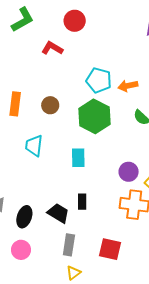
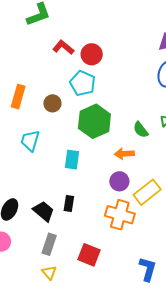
red circle: (75, 21) -> (92, 54), moved
cyan pentagon: (99, 80) -> (83, 83), moved
orange arrow: (128, 86) -> (124, 154), moved
yellow triangle: (73, 273) -> (49, 273), turned -42

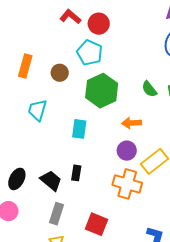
green semicircle: (141, 130) -> (149, 89), moved

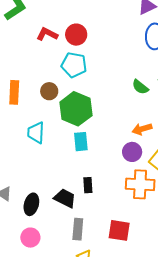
green hexagon: (102, 91) -> (76, 109), moved
orange arrow: (132, 123) -> (142, 129), moved

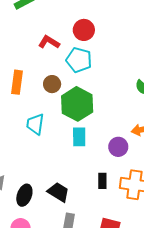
red L-shape: (47, 34) -> (49, 42), moved
purple circle: (132, 152) -> (118, 147), moved
black rectangle: (88, 185) -> (102, 181), moved

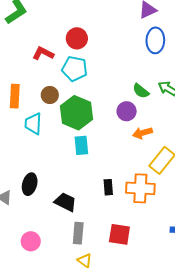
cyan trapezoid: (35, 124) -> (33, 124), moved
purple circle: (118, 147) -> (127, 111), moved
black ellipse: (24, 195) -> (30, 184), moved

